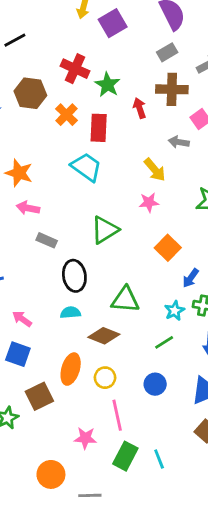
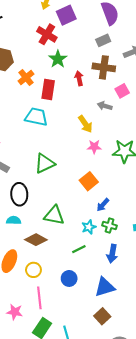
red cross: (75, 69) -> (47, 34), moved
cyan trapezoid: (86, 167) -> (36, 117), turned -30
pink star: (149, 202) -> (94, 147), moved

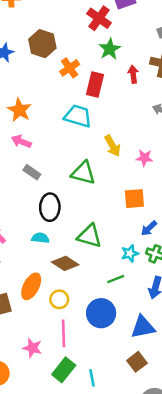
yellow arrow: (85, 124) -> (113, 146), moved
green triangle: (45, 163) -> (83, 173), turned 35
orange square: (89, 181) -> (134, 199), turned 30
blue circle: (69, 278) -> (101, 313), size x1.5

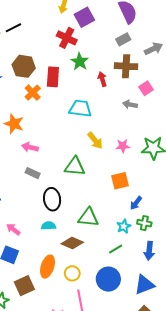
orange cross: (70, 68) -> (33, 93), moved
red rectangle: (95, 84) -> (53, 77), moved
cyan trapezoid: (78, 116) -> (80, 109), moved
pink arrow: (21, 141) -> (30, 147), moved

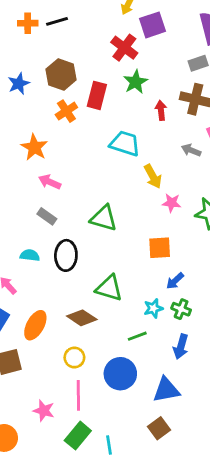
yellow arrow: (95, 140) -> (153, 176), moved
cyan semicircle: (49, 226) -> (30, 255), moved
orange ellipse: (48, 267) -> (35, 325), moved

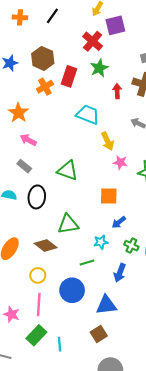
black line: (57, 21) -> (52, 16), moved, turned -42
green triangle: (109, 288) -> (68, 224), turned -30
green cross: (181, 309) -> (131, 246), moved

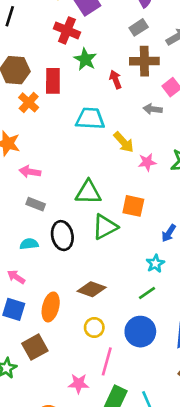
orange square: (109, 196) -> (133, 206), moved, turned 30
green triangle: (68, 224) -> (105, 227), moved
pink line: (39, 305) -> (107, 361), turned 30

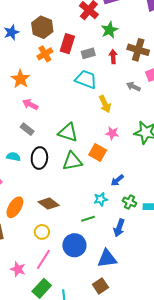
gray rectangle: (139, 27) -> (88, 53), moved
green star: (85, 59) -> (110, 30), moved
pink star: (147, 162) -> (112, 133), moved

